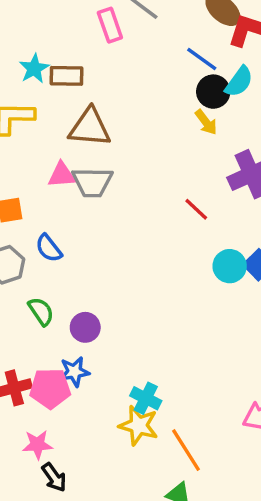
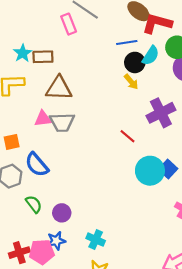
blue line: (202, 59) -> (127, 42), turned -42
blue semicircle: (49, 248) -> (37, 165), size x1.4
cyan circle: (230, 266) -> (150, 171), size x1.4
cyan cross: (146, 398) -> (96, 240), moved

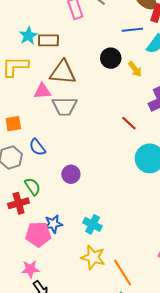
black circle: (135, 62) -> (111, 58), moved
pink triangle: (43, 119) -> (42, 91), moved
blue semicircle: (37, 165) -> (37, 147), size x0.7
purple circle: (62, 213) -> (71, 174), moved
red cross: (19, 253) -> (19, 203), moved

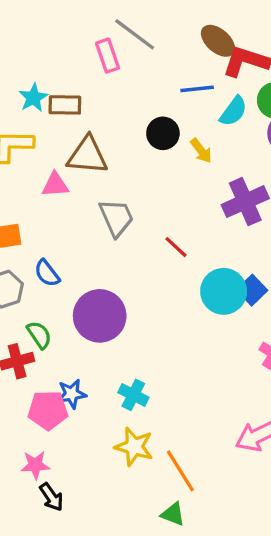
gray trapezoid: (64, 106) -> (116, 218), moved, turned -115
red line: (129, 123) -> (176, 247), moved
purple circle: (71, 174) -> (100, 316), size x1.8

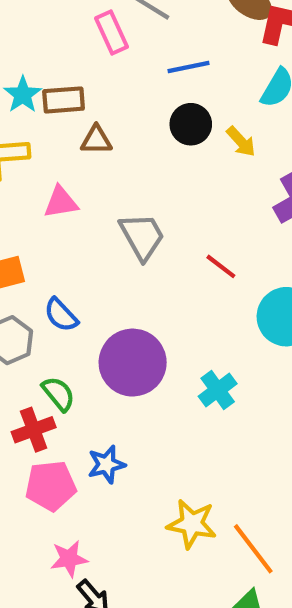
blue line: (197, 89) -> (189, 67), moved
brown triangle: (87, 155) -> (96, 140), moved, size x0.6
cyan cross: (133, 395) -> (218, 390), moved, turned 32
pink pentagon: (48, 410) -> (51, 486), moved

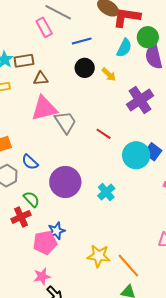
pink triangle: (61, 202) -> (44, 108), moved, size x1.6
pink pentagon: (51, 486) -> (45, 243), moved

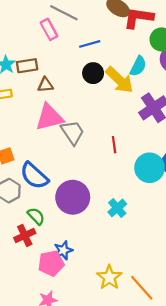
cyan semicircle: (124, 48) -> (138, 66), moved
yellow arrow: (109, 74) -> (119, 80), size x1.8
red line: (104, 134) -> (114, 145), turned 49
blue semicircle: (30, 162) -> (34, 176), size x1.6
yellow star: (99, 256) -> (109, 277), turned 30

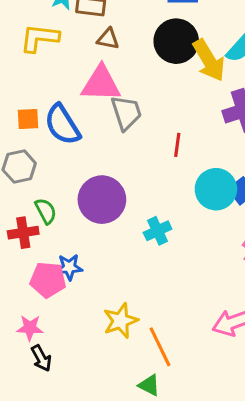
black circle: (93, 73) -> (176, 41), size x1.5
blue semicircle: (34, 176) -> (62, 125), moved

